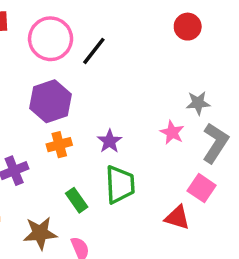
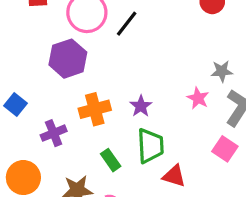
purple hexagon: (51, 101) -> (68, 59), moved
orange cross: (59, 145) -> (95, 109), size x1.4
red triangle: (177, 218) -> (174, 176), moved

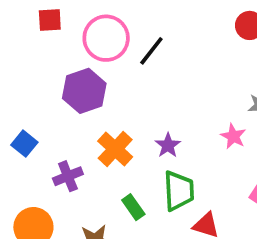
orange cross: (95, 109) -> (115, 149), turned -32

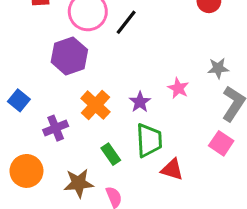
pink star: (233, 136) -> (178, 88), moved

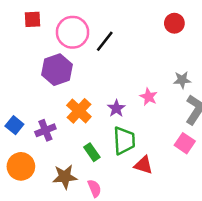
blue square: (19, 100) -> (14, 125), moved

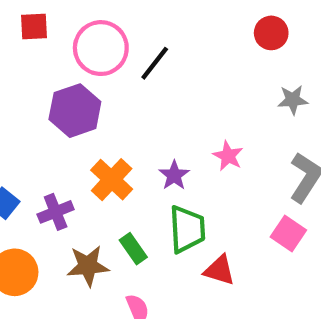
gray star: (182, 80) -> (293, 100), moved
brown star: (65, 177) -> (88, 266), moved

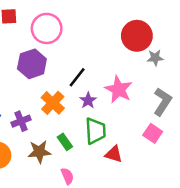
red circle: (271, 33) -> (137, 36), moved, size x1.6
black line: (155, 63) -> (77, 77), moved
pink star: (228, 156) -> (119, 89), size x1.6

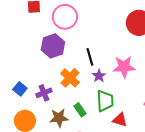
black line: (77, 77) -> (90, 57), turned -54
pink star: (119, 89) -> (124, 67), turned -30

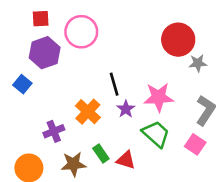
purple hexagon: (53, 46) -> (45, 53), moved
blue square: (20, 89) -> (22, 84), moved
green trapezoid: (105, 101) -> (156, 134), moved, turned -45
red triangle: (120, 120) -> (126, 160), moved

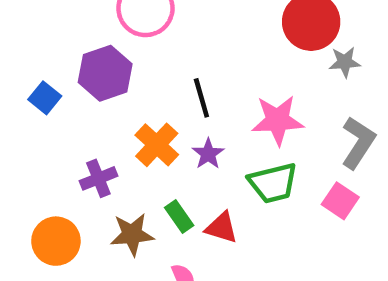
purple hexagon: (45, 53) -> (105, 73), moved
purple star: (126, 109) -> (208, 154), moved
green trapezoid: (156, 134) -> (273, 183), turned 124

